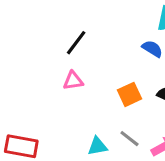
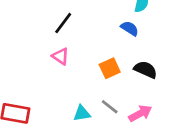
pink triangle: (73, 81) -> (61, 56), turned 42

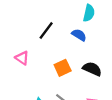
black line: (63, 23) -> (46, 31), moved

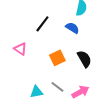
black semicircle: (92, 69) -> (84, 59), turned 36

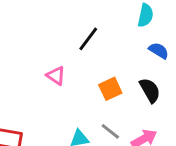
blue semicircle: (72, 28) -> (159, 51), moved

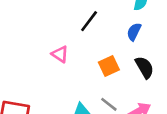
blue semicircle: (159, 51) -> (134, 32), moved, turned -96

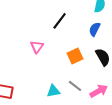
pink triangle: (60, 54) -> (37, 47), turned 32

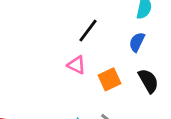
pink triangle: (37, 47) -> (77, 65), moved, turned -40

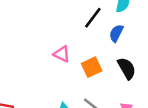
black line: (88, 31) -> (93, 18), moved

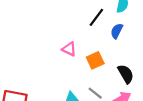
black semicircle: (127, 68) -> (126, 74), moved

